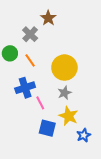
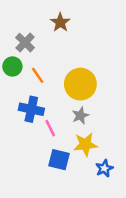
gray cross: (30, 34) -> (25, 43), moved
blue cross: (25, 88) -> (31, 109), turned 30
yellow star: (69, 116) -> (85, 144), turned -30

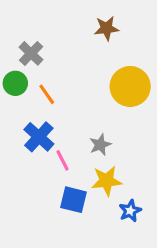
brown star: (60, 22) -> (107, 28), moved, turned 30
yellow circle: (80, 84) -> (130, 86), moved
blue cross: (31, 109) -> (39, 137), turned 30

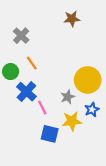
green circle: (15, 83) -> (11, 72), moved
yellow circle: (130, 86) -> (88, 80), moved
blue star: (130, 211) -> (92, 110), moved

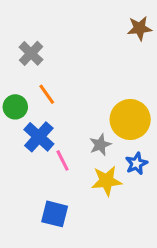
brown star: (72, 19) -> (140, 28), moved
blue square: (50, 134) -> (55, 214), moved

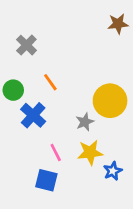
orange line: (47, 94) -> (50, 82), moved
pink line: (62, 160) -> (56, 152), moved
blue star: (136, 164) -> (113, 171), moved

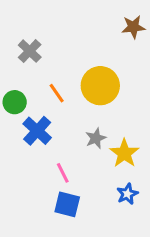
yellow circle: (110, 101) -> (100, 86), moved
yellow star: (90, 152) -> (124, 153), moved, turned -30
blue square: (46, 180) -> (67, 204), moved

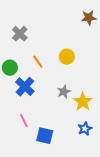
yellow circle: (100, 86) -> (67, 57), size x0.6
pink line: (63, 173) -> (24, 121), moved

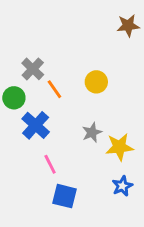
gray cross: (20, 34) -> (33, 69), moved
yellow star: (83, 102) -> (119, 147), turned 30
pink line: (24, 121) -> (50, 164), moved

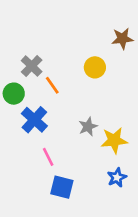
brown star: (128, 26) -> (122, 39), moved
yellow circle: (96, 82) -> (95, 67), moved

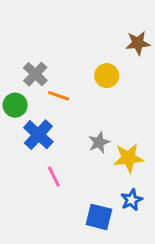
orange line: (52, 85) -> (59, 96), turned -36
blue square: (62, 187) -> (99, 217), moved

